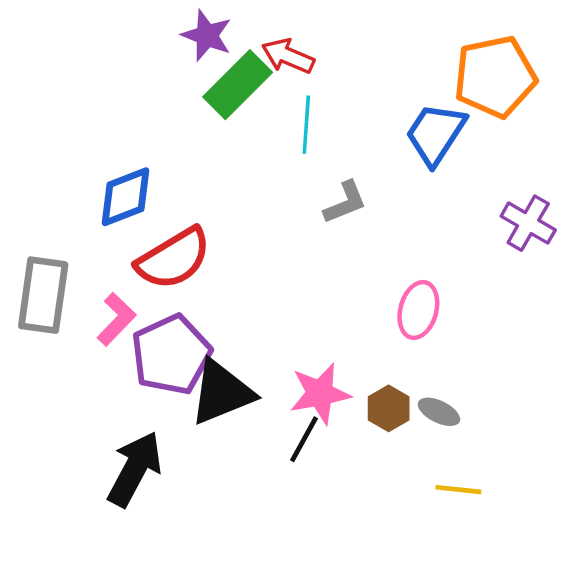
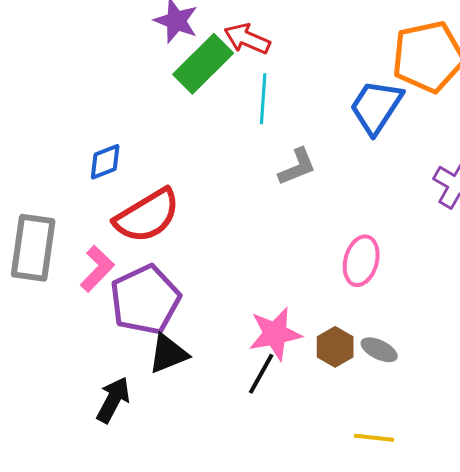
blue diamond: (126, 197) -> (105, 162), size x0.7
black triangle: (222, 392) -> (168, 354), moved, size x0.7
black arrow: (135, 469) -> (113, 400), size x0.7
yellow line: (458, 490) -> (374, 438), moved

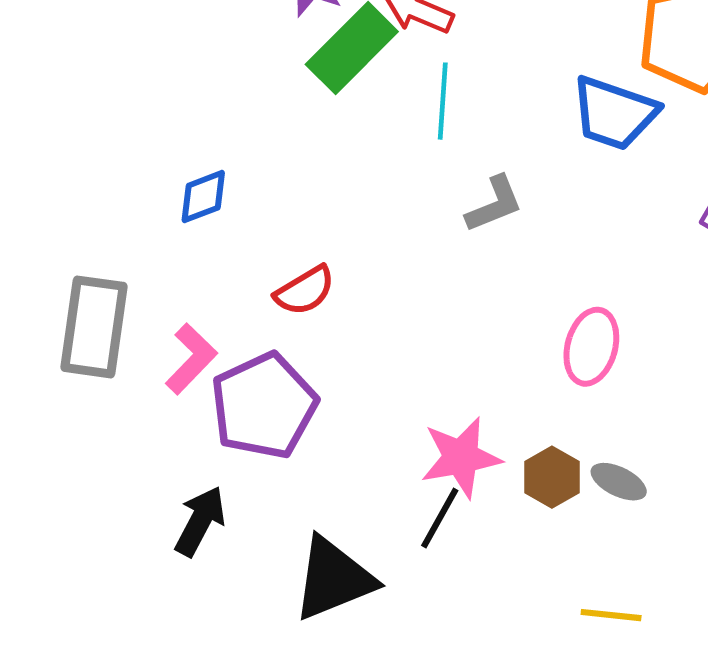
blue trapezoid: (376, 107) -> (614, 113), turned -104
red semicircle: (147, 216) -> (305, 291), moved, size x0.6
black triangle: (168, 354) -> (334, 579), moved, size x1.4
black arrow: (113, 400) -> (200, 521), moved

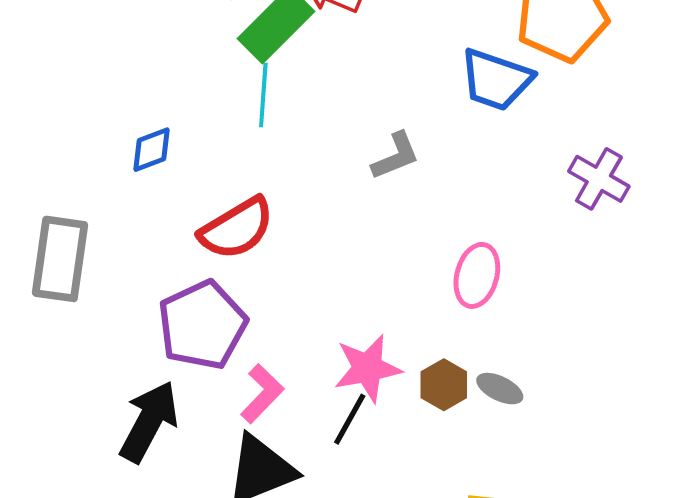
cyan line: (443, 101) -> (263, 95), moved
red semicircle: (305, 291) -> (237, 228), size x1.5
pink L-shape: (191, 359) -> (262, 394), moved
black arrow: (200, 521) -> (149, 422), size x1.4

